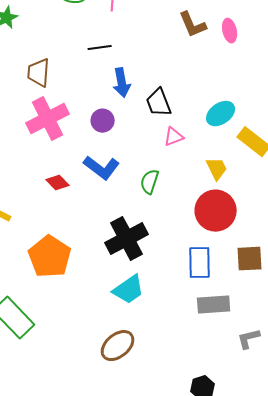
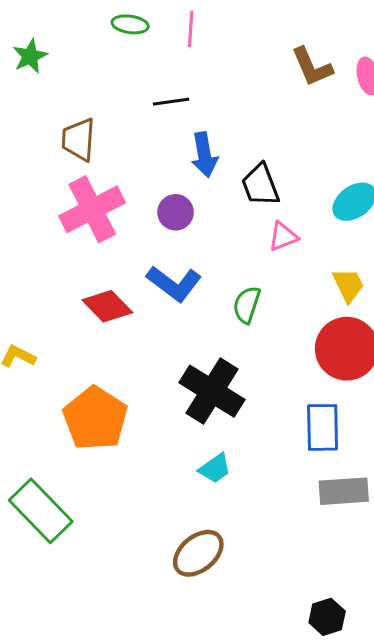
red diamond: (58, 183) -> (107, 306), size x1.4
black cross: (127, 239) -> (212, 391), turned -30
cyan trapezoid: (129, 290) -> (215, 468), size x0.7

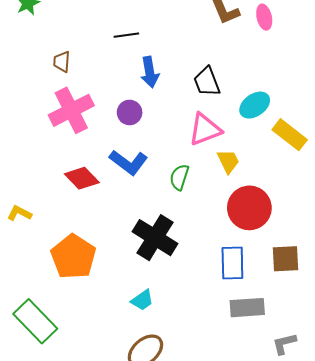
brown trapezoid: (79, 140) -> (62, 62), size x0.7
black trapezoid: (260, 185) -> (207, 82), moved
pink triangle: (283, 237) -> (205, 129), size x1.6
yellow trapezoid: (348, 285) -> (228, 161), moved
cyan trapezoid: (215, 468) -> (142, 300), moved

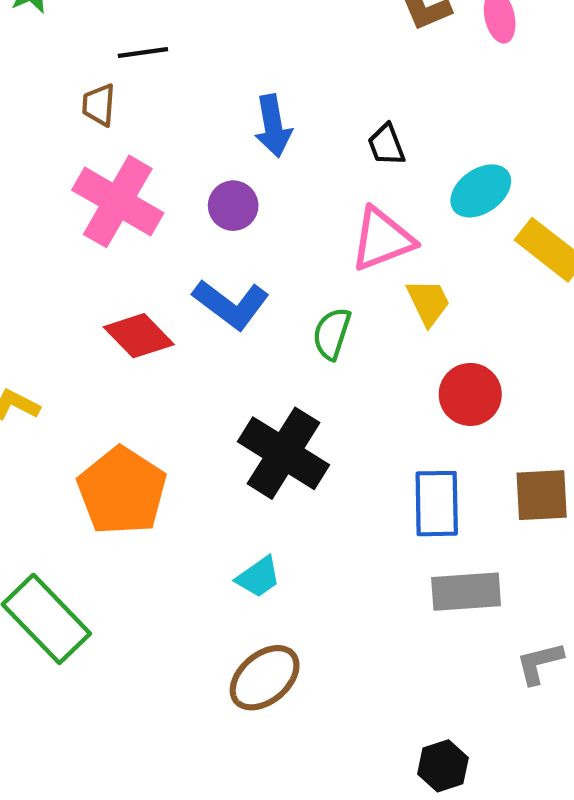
black line: (126, 35) -> (143, 52), moved
black trapezoid: (207, 82) -> (386, 145), size x0.7
pink cross: (71, 110) -> (118, 201), turned -33
red circle: (249, 208) -> (470, 394), size x0.7

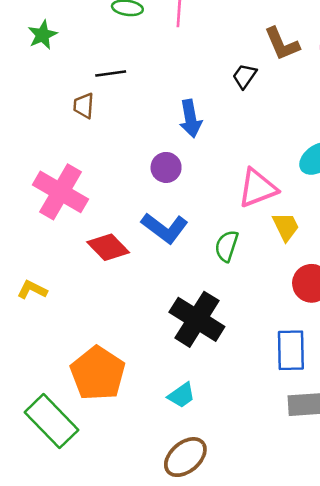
black trapezoid: (386, 145) -> (245, 76), moved, turned 56
pink cross: (118, 201) -> (60, 192), moved
orange pentagon: (122, 491) -> (98, 373), moved

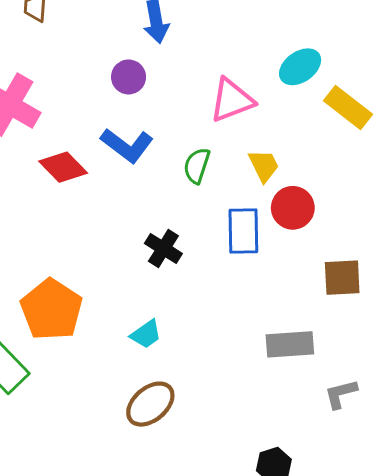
yellow trapezoid: (286, 227) -> (264, 166), moved
black cross: (197, 319) -> (163, 248), size x0.6
blue rectangle: (291, 350) -> (243, 231), moved

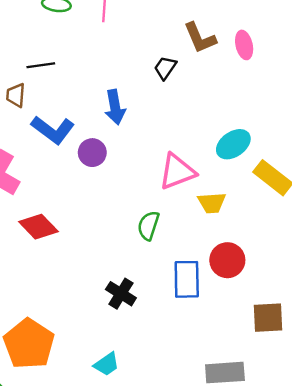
blue L-shape: (127, 145) -> (53, 130), moved
yellow trapezoid: (264, 166) -> (212, 203), moved, turned 112

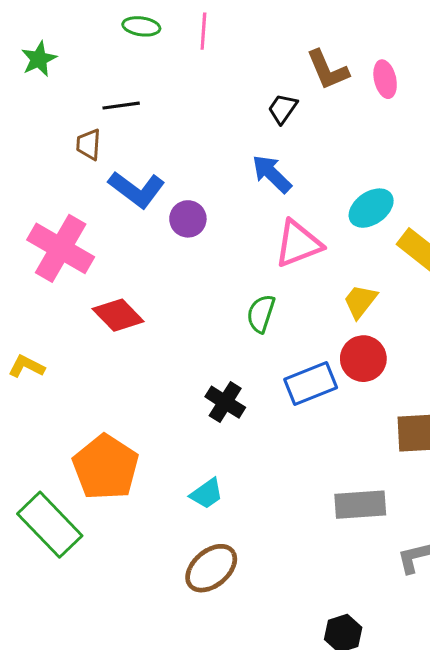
blue arrow: (115, 107) -> (272, 174), moved, turned 144
yellow trapezoid: (212, 203) -> (360, 301), moved, turned 132
blue rectangle: (187, 279) -> (311, 383), turned 69

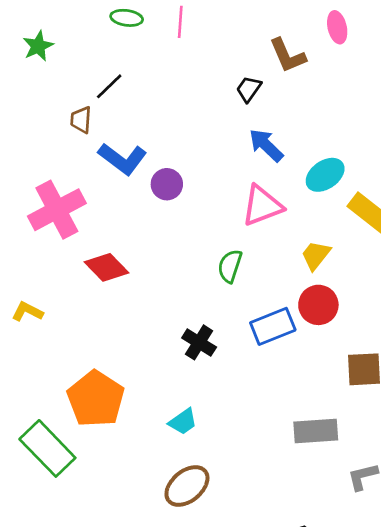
pink ellipse: (385, 79) -> (337, 27), moved
black line: (121, 106) -> (109, 86), turned -36
blue arrow: (272, 174) -> (266, 145), moved
pink cross: (61, 248) -> (57, 210), turned 32

